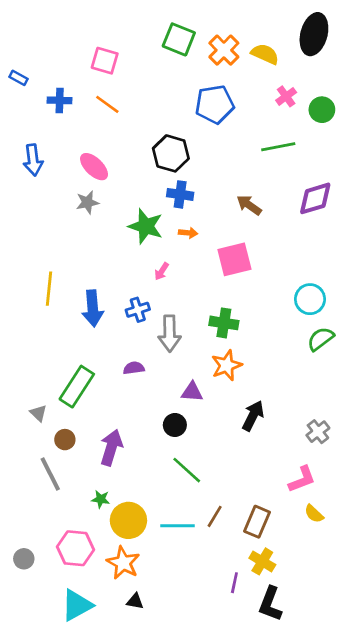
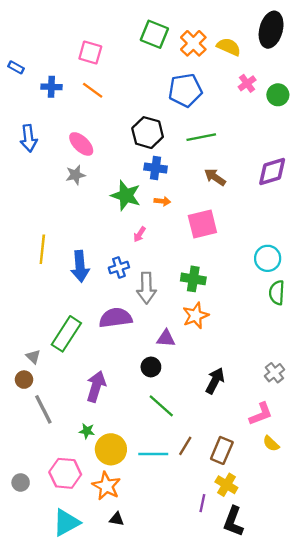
green line: (278, 147) -> (201, 137), moved
green semicircle: (321, 339) -> (277, 293), turned -50
purple semicircle: (134, 368) -> (116, 318), size x1.8
black arrow: (253, 416) -> (215, 381), moved
brown circle: (65, 440) -> (24, 380), moved

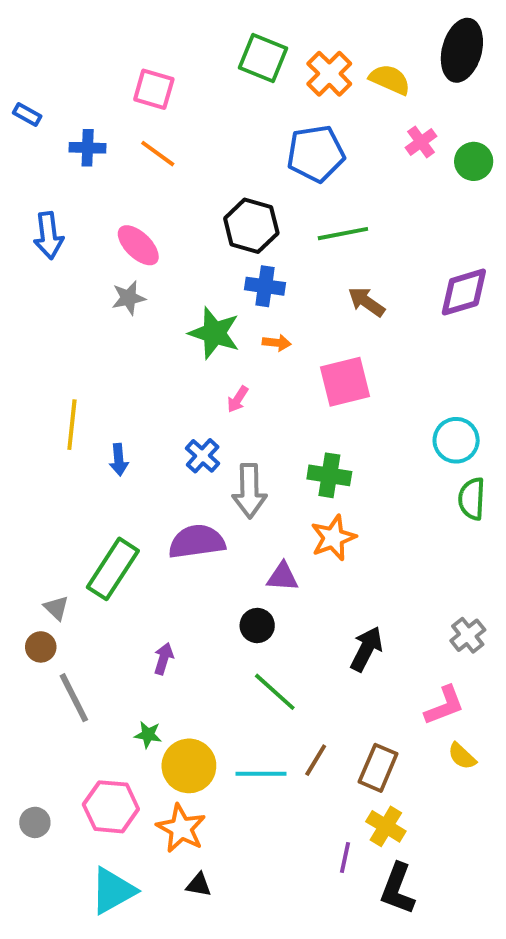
blue arrow: (80, 266) -> (119, 460), moved, size x0.6
blue cross: (119, 267) -> (203, 456), turned -30
purple arrow: (96, 386) -> (164, 659), size x0.6

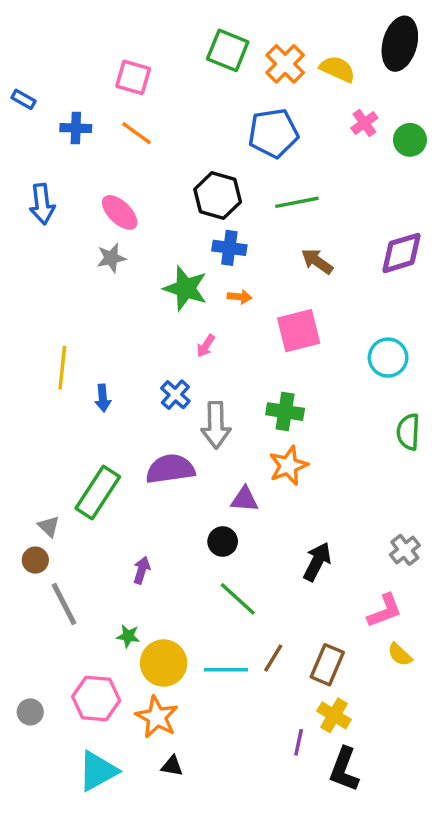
cyan circle: (456, 440) -> (388, 358), moved

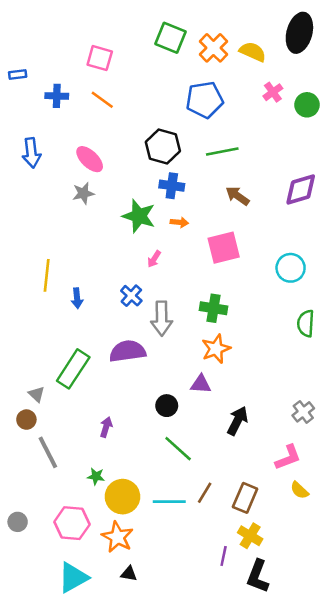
blue rectangle: (23, 99) -> (18, 74), turned -36
purple triangle: (245, 499) -> (201, 384), moved
gray circle: (30, 712) -> (18, 522), moved

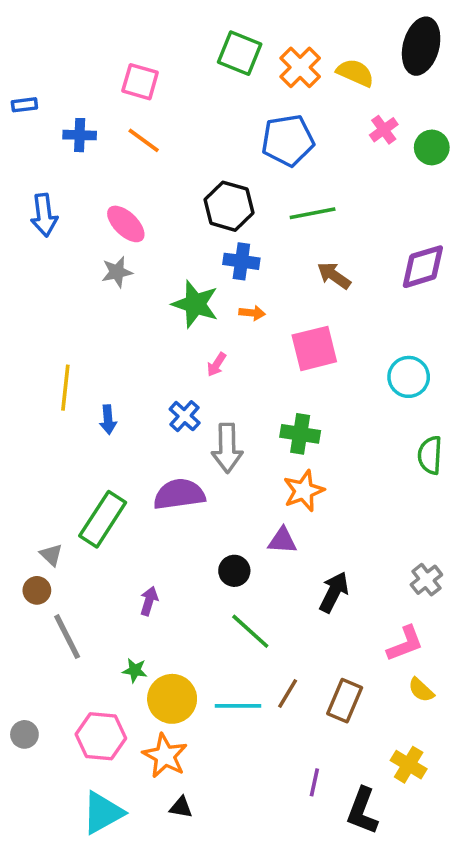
yellow cross: (250, 536) -> (409, 765), moved

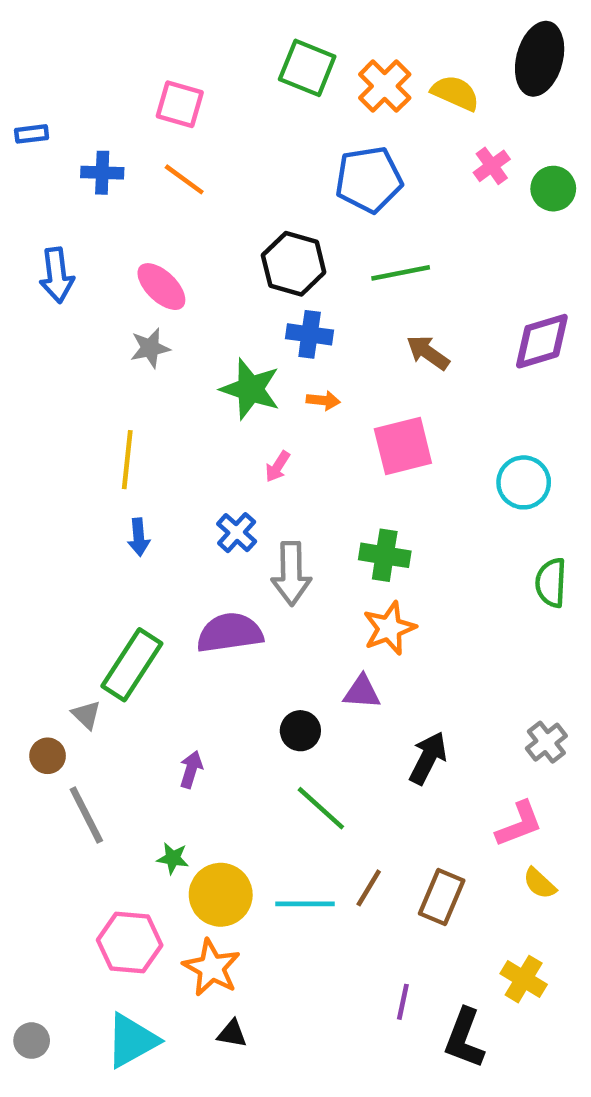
yellow line: (65, 388) -> (127, 460), moved
gray triangle: (51, 555) -> (86, 715), moved
gray circle: (24, 734) -> (32, 1041), moved

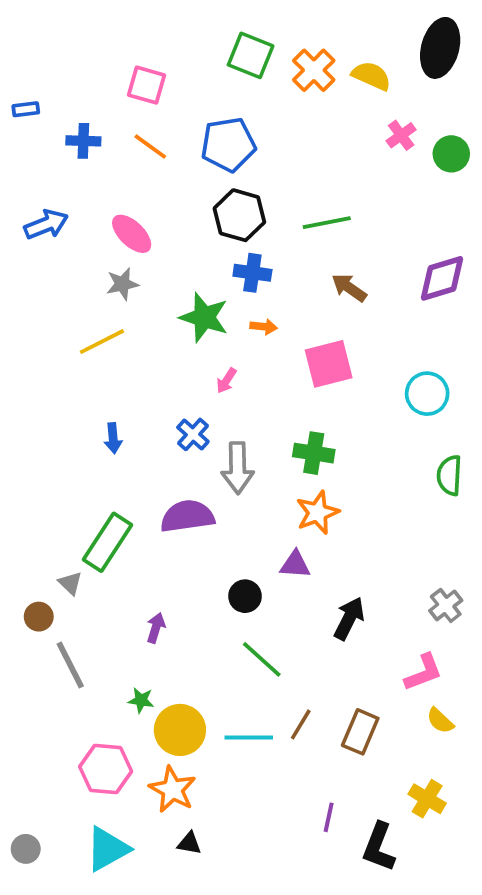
blue pentagon: (369, 179) -> (228, 145), moved
blue arrow: (57, 275) -> (46, 224), turned -105
yellow line: (127, 460) -> (102, 342), moved, turned 57

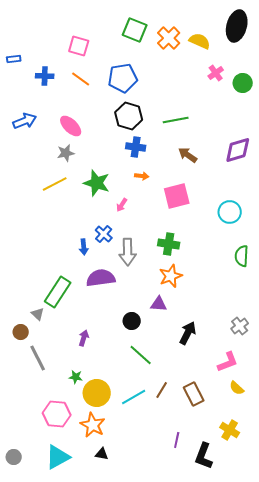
green star: (204, 317) -> (97, 183), moved
blue arrow: (113, 438) -> (84, 247), moved
brown rectangle: (360, 732) -> (194, 394), turned -50
cyan line: (249, 737) -> (134, 397), turned -30

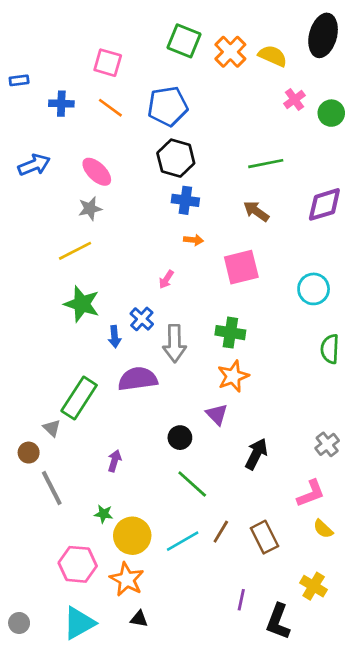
green line: (176, 120) -> (266, 164), moved
green star: (97, 183) -> (82, 304), moved
purple triangle: (159, 304) -> (217, 414), turned 42

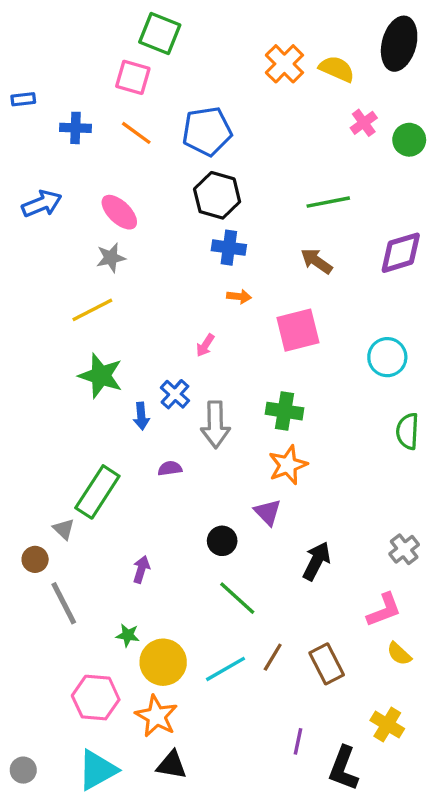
green square: (184, 41) -> (160, 34), moved
purple semicircle: (138, 379) -> (170, 468), size x0.5
black triangle: (139, 619) -> (172, 765), size x1.4

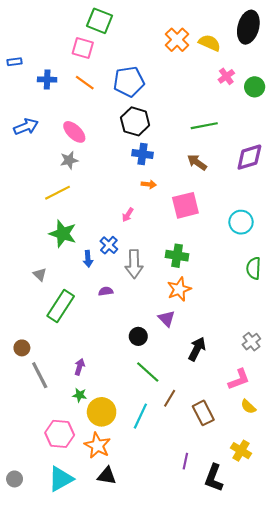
gray triangle: (64, 529) -> (40, 275), moved
purple arrow: (141, 569) -> (80, 367), moved
brown line: (273, 657) -> (170, 398), moved
cyan line: (225, 669) -> (140, 416), turned -35

